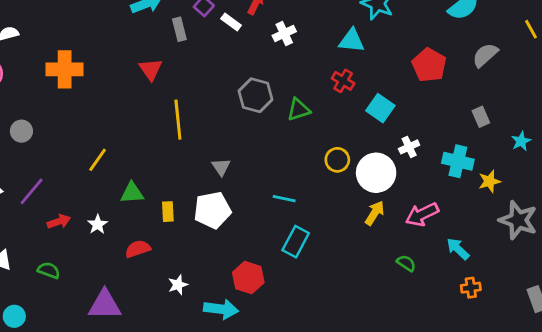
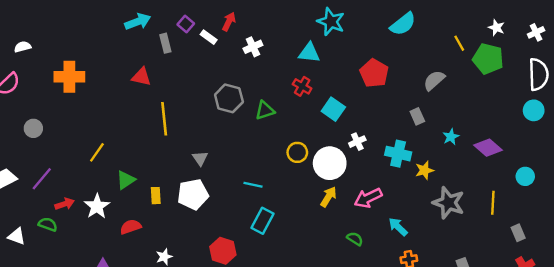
gray semicircle: (485, 55) -> (434, 80), moved
red triangle: (151, 69) -> (141, 77), turned -42
green triangle: (132, 193) -> (126, 180), turned -30
white star: (98, 224) -> (97, 206), size x1.5
green semicircle: (49, 270) -> (48, 224), moved

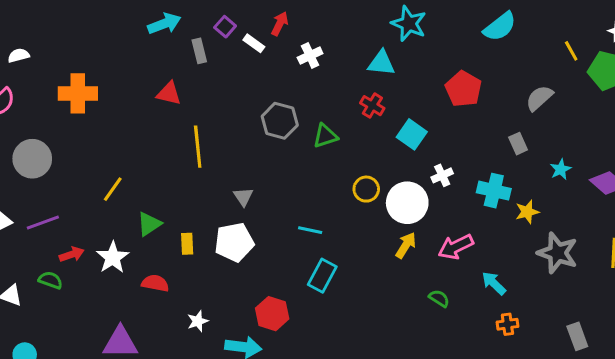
gray circle: (33, 128) -> (32, 159), size x1.6
purple line: (42, 179) -> (43, 222), turned 30
red semicircle: (131, 227) -> (155, 283), turned 30

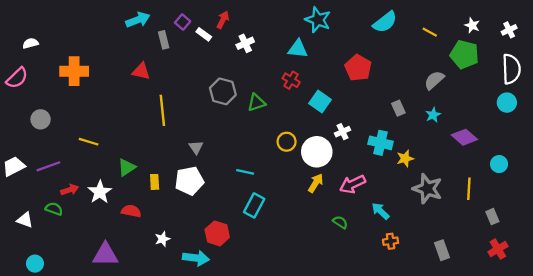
yellow line: (571, 51) -> (430, 32), moved, turned -32
gray semicircle: (539, 98) -> (434, 80), moved
gray circle: (32, 159) -> (41, 119), size x0.7
cyan star: (561, 169) -> (433, 115), moved
yellow line: (113, 189) -> (89, 142), moved, turned 72

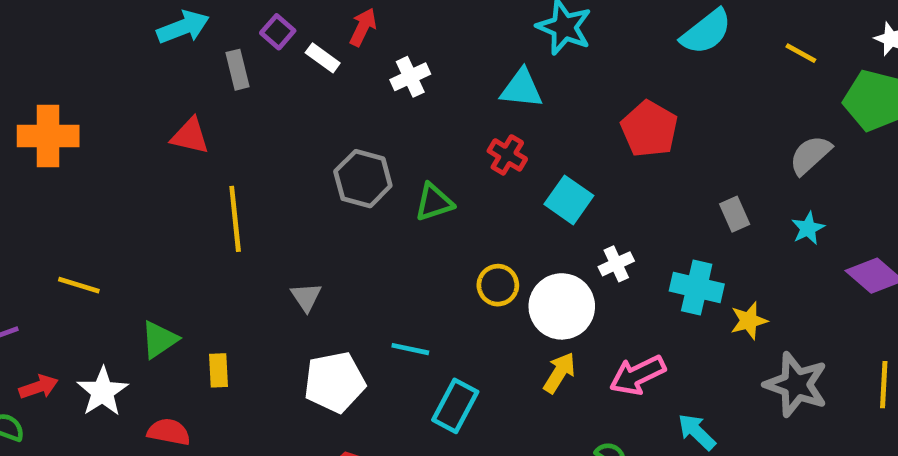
white pentagon: (189, 181) -> (335, 382), moved
cyan rectangle: (254, 205) -> (455, 406), moved

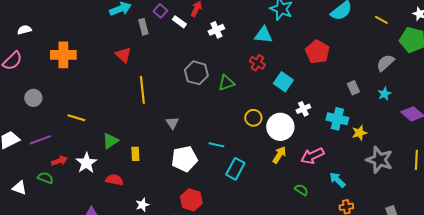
red triangle: (190, 136) -> (123, 55), turned 30

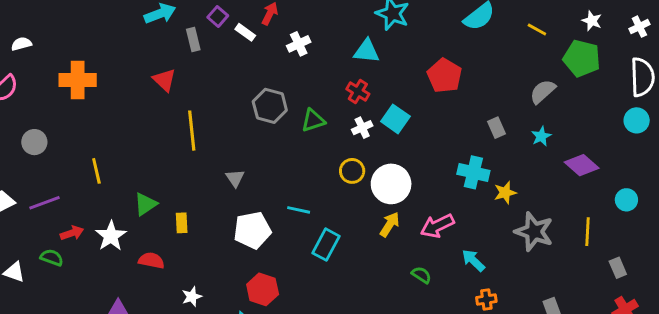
white cross: (303, 109) -> (362, 128), moved
yellow line: (76, 118) -> (96, 171), turned 60

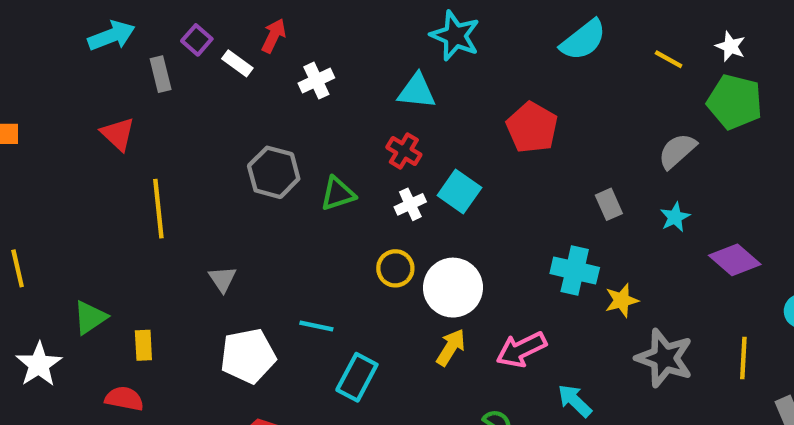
white star: (592, 21) -> (731, 46), moved
red semicircle: (151, 260) -> (124, 399), moved

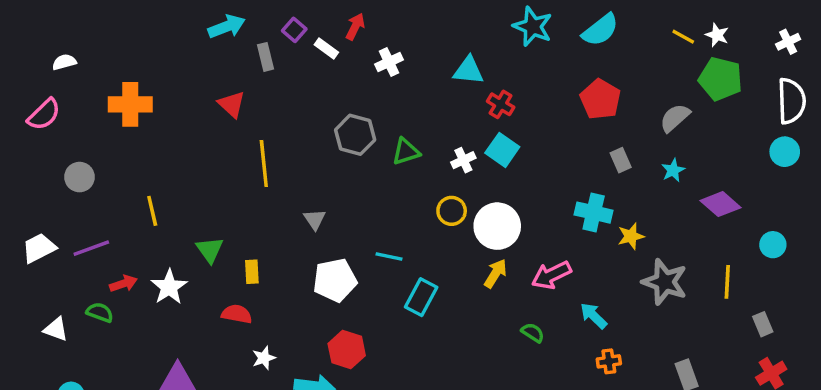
cyan star: (455, 36) -> (533, 27), moved
yellow line: (669, 59) -> (683, 37), moved
red pentagon: (532, 127) -> (600, 99), moved
red cross: (404, 151) -> (501, 104), moved
green triangle: (90, 317) -> (210, 250), turned -32

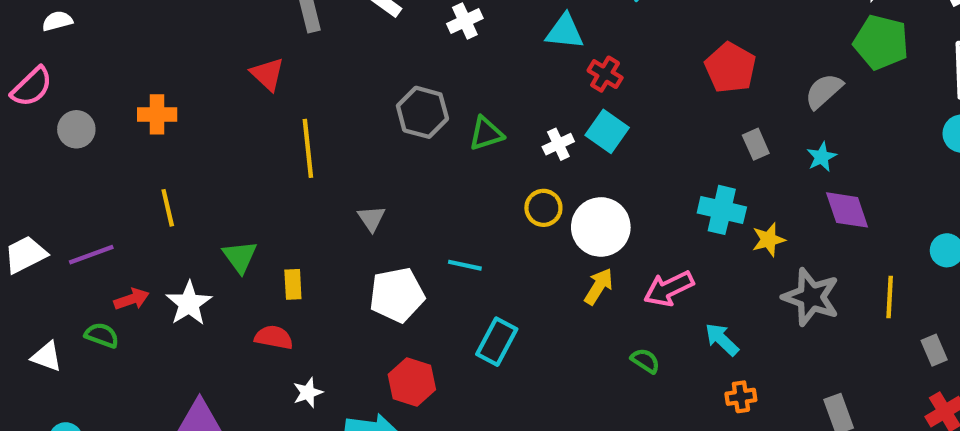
orange cross: (130, 104) -> (157, 114), moved, size x0.7
gray circle: (79, 177) -> (76, 129), moved
purple diamond: (720, 204) -> (847, 210), moved, turned 30
cyan rectangle: (421, 297) -> (497, 342), moved

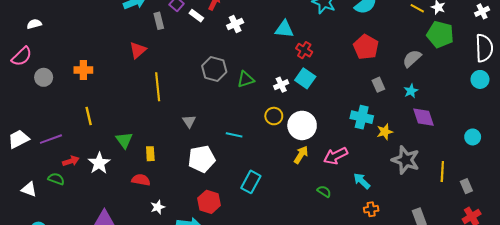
red triangle: (267, 74) -> (138, 50), turned 36
cyan line: (465, 265) -> (234, 135), moved
yellow line: (890, 297) -> (442, 172), moved

